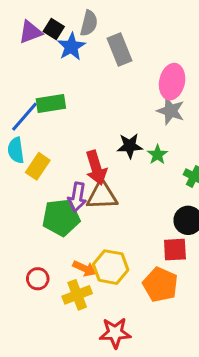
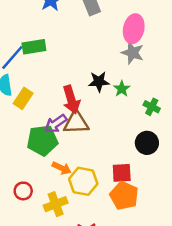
purple arrow: (77, 197) -> (56, 124), turned 45
red square: (175, 250) -> (122, 173), moved
orange arrow: (84, 269) -> (62, 168), moved

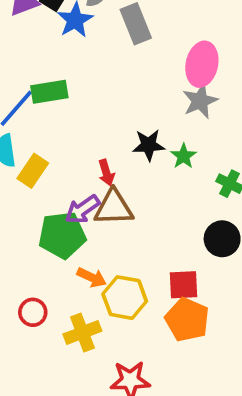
gray star: (133, 53) -> (200, 101), turned 30
red arrow: (71, 100) -> (106, 173), size x0.6

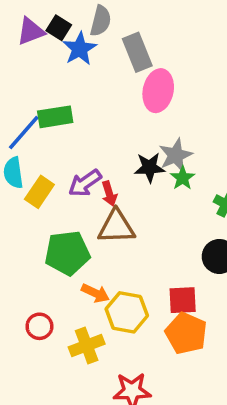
pink ellipse: (202, 64) -> (158, 91), moved
gray star: (200, 101) -> (176, 155), moved
purple arrow: (82, 209) -> (85, 183), moved

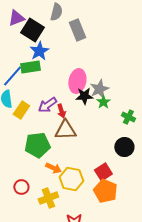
black square: (59, 28) -> (32, 30), moved, size x1.6
blue star: (80, 49) -> (39, 51), moved
pink ellipse: (158, 91) -> (77, 81), moved
red square: (183, 300) -> (103, 172), turned -30

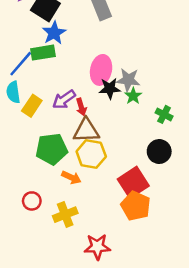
gray star: (99, 89) -> (128, 80), turned 30
red square: (103, 172) -> (133, 182), size x1.4
yellow hexagon: (71, 179) -> (91, 154), moved

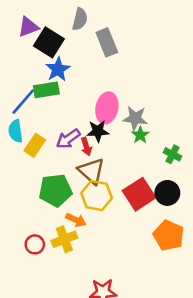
black star: (110, 88) -> (98, 131), moved
brown triangle: (86, 130) -> (91, 171), turned 44
red square: (133, 182) -> (139, 194), moved
orange pentagon: (136, 206) -> (169, 235), moved
yellow cross: (65, 215) -> (64, 239), moved

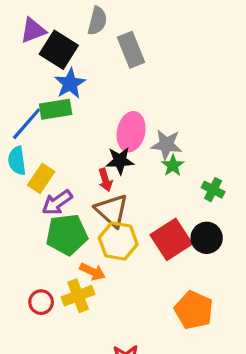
purple arrow: (68, 139) -> (57, 202), moved
orange pentagon: (169, 235) -> (194, 310), moved

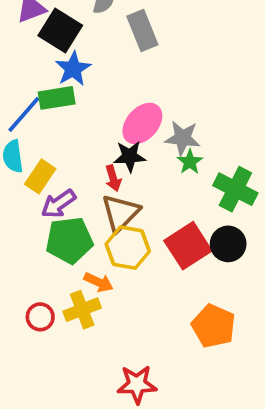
pink ellipse: (131, 132) -> (142, 123), turned 30
green cross: (213, 190) -> (235, 189), size x1.6
brown triangle: (112, 210) -> (120, 213), turned 33

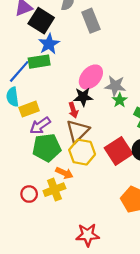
yellow rectangle: (40, 176) -> (29, 109), turned 36

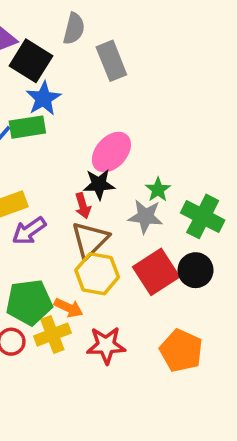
gray star: (115, 86) -> (145, 216), moved
green pentagon: (47, 148) -> (29, 302), moved
red star: (88, 235) -> (106, 345), moved

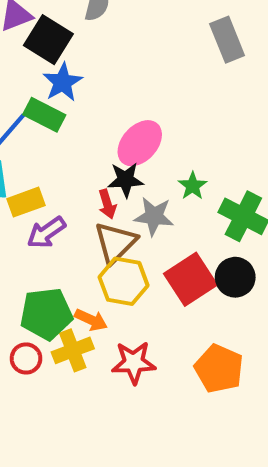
gray rectangle: (111, 61) -> (227, 40), moved
green rectangle: (27, 127) -> (44, 115), turned 36
gray star: (145, 216) -> (154, 216), moved

